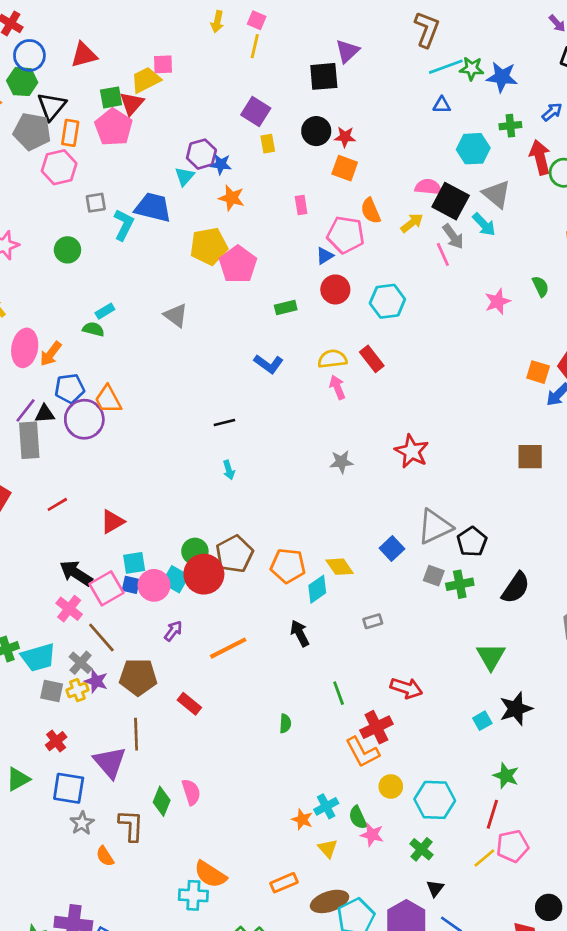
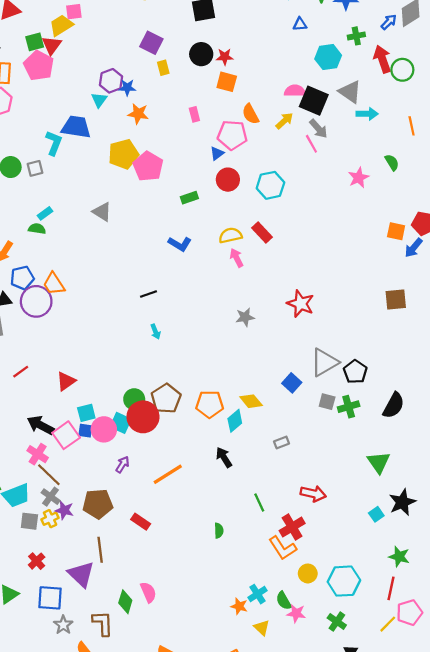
gray square: (96, 203) -> (35, 168), moved
cyan arrow: (484, 224) -> (367, 114), moved, turned -40
brown line: (101, 638) -> (49, 475), moved

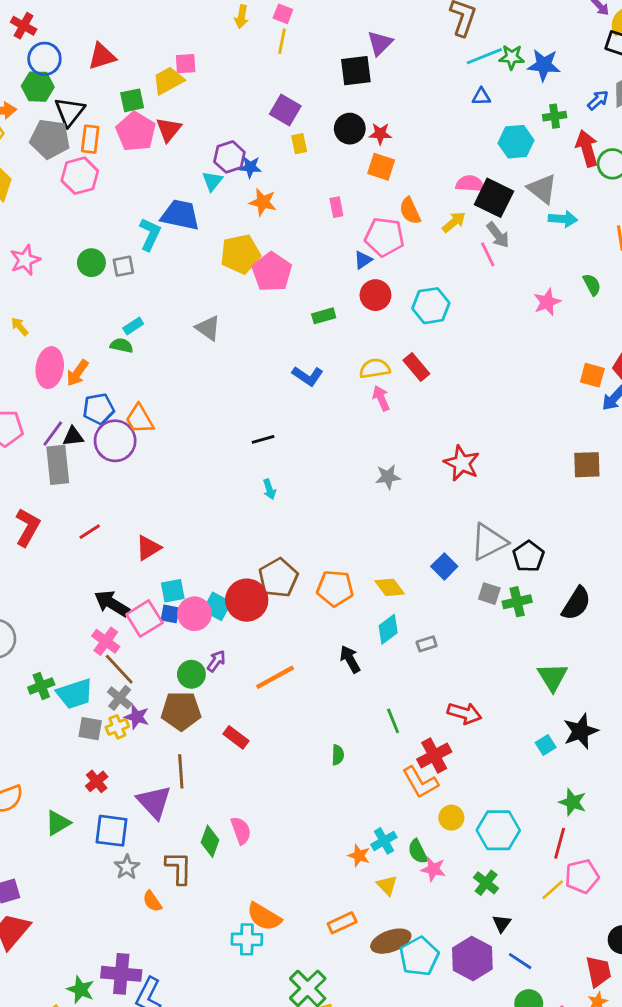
red triangle: (52, 45) -> (169, 129), moved
green circle: (134, 399) -> (191, 674), moved
cyan diamond: (235, 421) -> (388, 629), moved

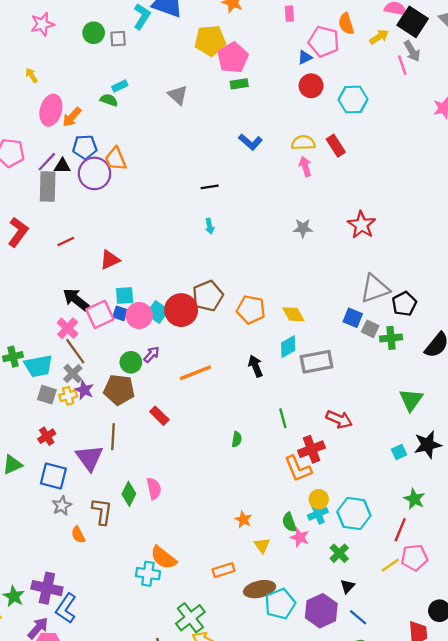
green rectangle: (324, 316) -> (239, 84), moved
blue square: (444, 566) -> (353, 318), moved, turned -30
gray rectangle: (427, 644) -> (317, 362), size x2.0
cyan cross: (384, 841) -> (318, 514), moved

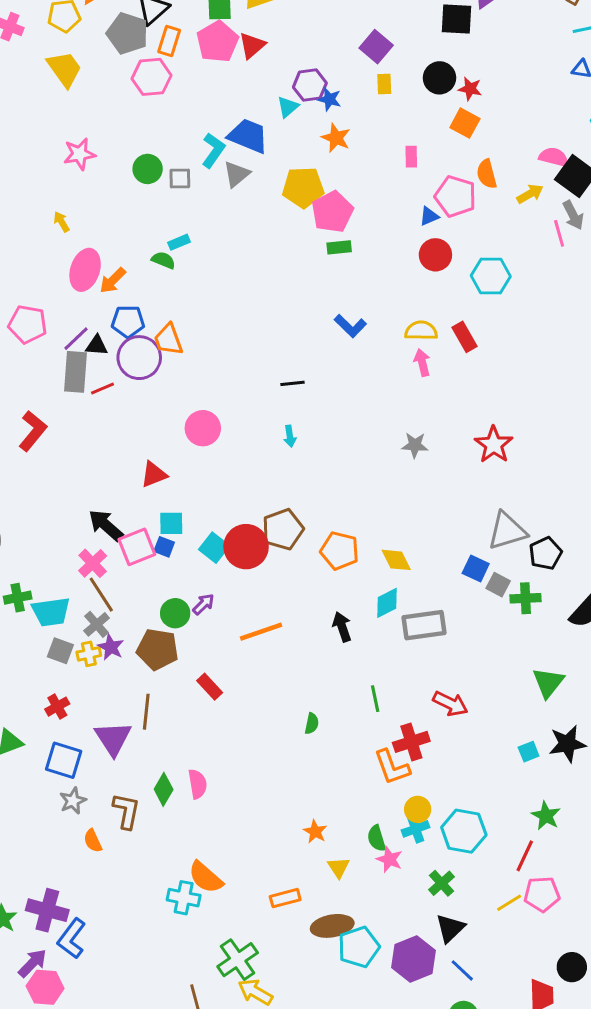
gray triangle: (178, 95) -> (236, 174), moved, turned 35
red line: (66, 242) -> (102, 388), moved
pink circle: (139, 316) -> (203, 428), moved
black triangle: (347, 586) -> (450, 928), size x1.5

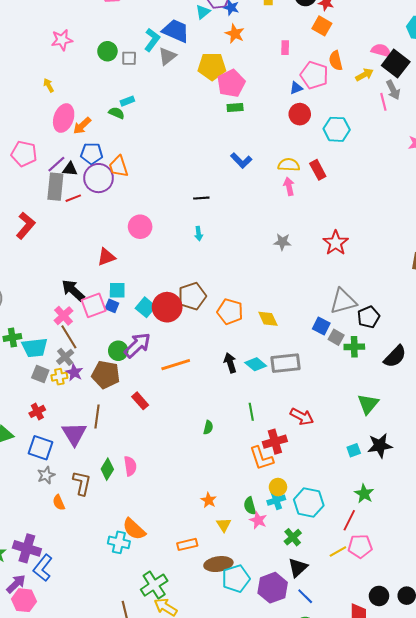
cyan diamond: (387, 603) -> (256, 364), moved, turned 65
purple arrow: (203, 604) -> (137, 345), size x1.8

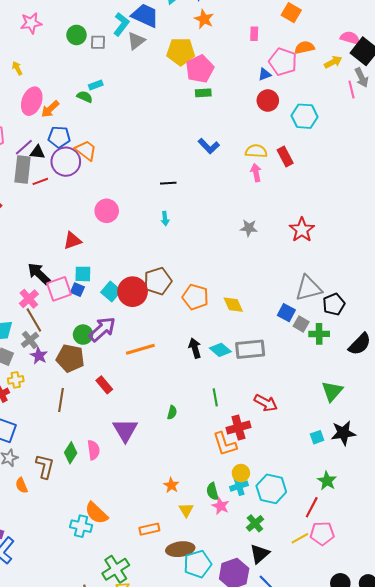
orange semicircle: (336, 61) -> (304, 47), turned 90
orange trapezoid: (119, 166) -> (86, 150), turned 145
yellow cross: (59, 377) -> (16, 380), moved
purple triangle: (74, 434) -> (125, 430), moved

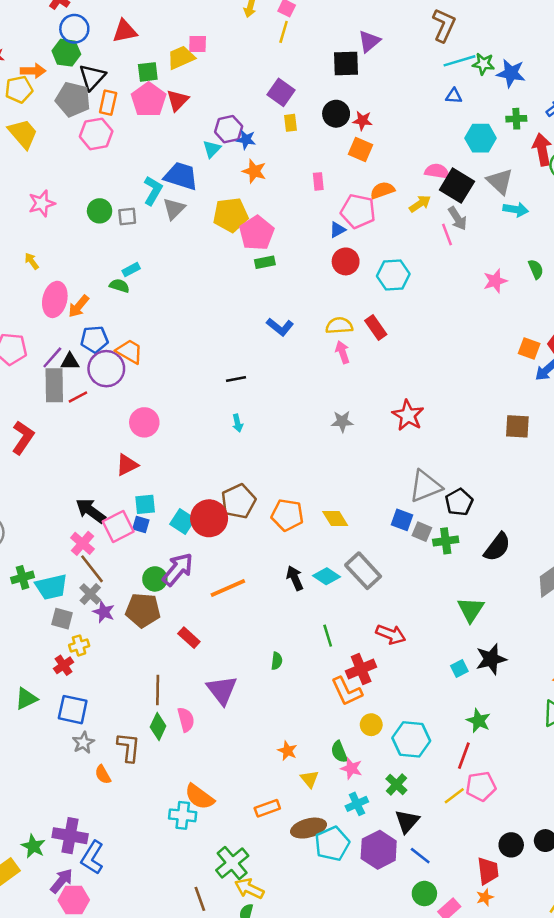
pink circle: (107, 211) -> (144, 422), moved
gray rectangle: (250, 349) -> (363, 571), turned 60
brown line: (61, 400) -> (158, 690), moved
cyan cross: (239, 486) -> (357, 804), moved

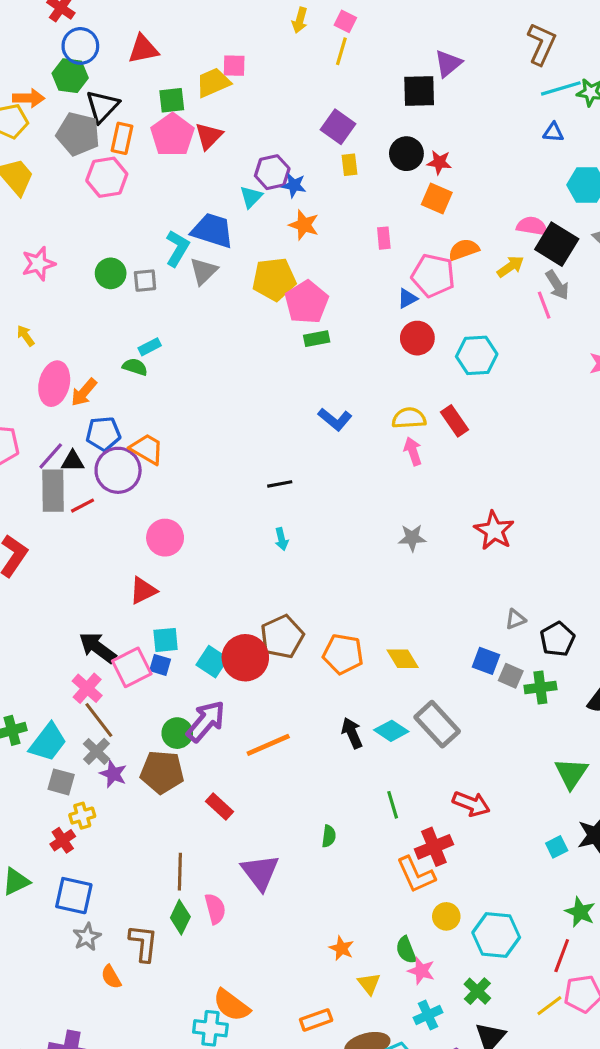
gray triangle: (425, 486) -> (515, 619), size x0.5
cyan trapezoid: (51, 587) -> (48, 742), turned -40

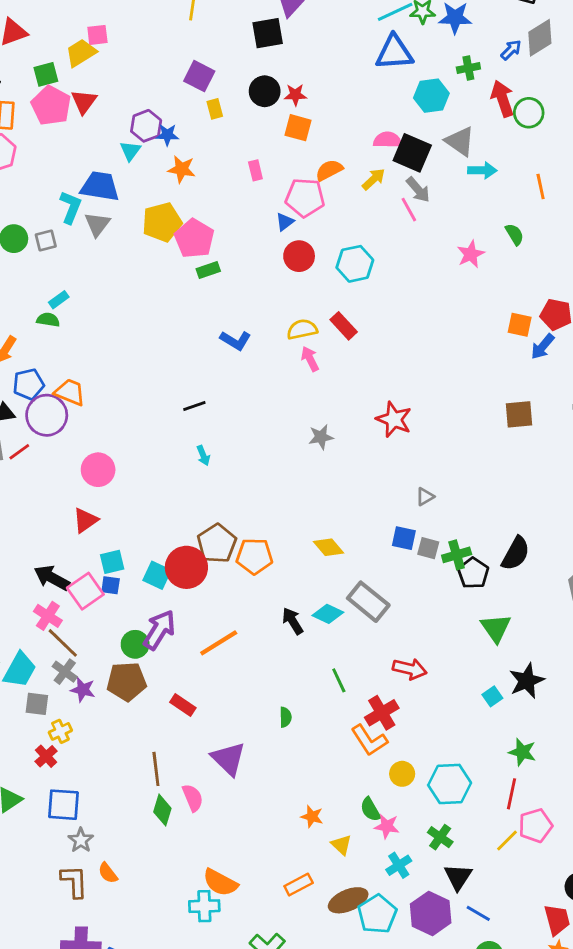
blue triangle: (553, 132) -> (394, 52), size x2.0
black pentagon: (557, 639) -> (473, 573), moved
orange pentagon: (343, 654) -> (254, 556), moved
brown L-shape: (143, 943) -> (74, 881), moved

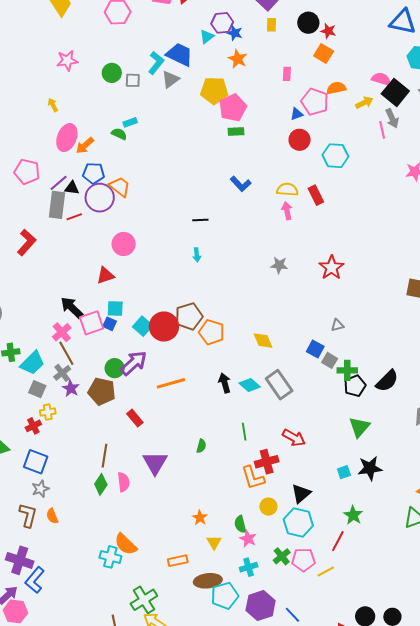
pink pentagon: (536, 826) -> (303, 560), moved
black triangle: (458, 877) -> (301, 494), moved

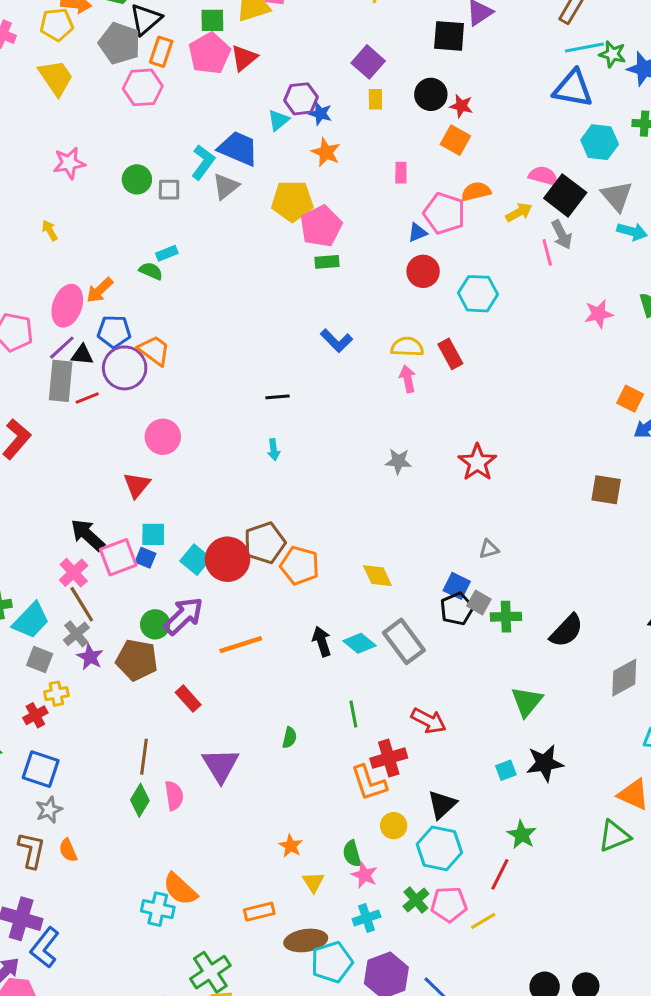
pink ellipse: (67, 138) -> (67, 306), moved
red triangle: (105, 275) -> (137, 485), turned -30
black pentagon: (355, 386) -> (457, 609), moved

